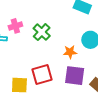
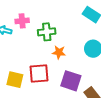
green cross: (42, 32) -> (47, 32), turned 30
orange star: (70, 52) -> (59, 52), moved

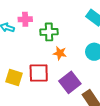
purple square: (71, 81) -> (70, 82), turned 30

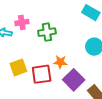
orange star: (60, 53) -> (60, 62), moved
yellow square: (14, 77) -> (18, 67), moved, turned -30

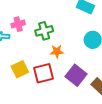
orange star: (60, 62) -> (57, 51), moved

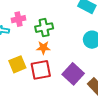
orange star: (57, 51) -> (43, 48), moved

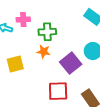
red square: (41, 70) -> (58, 91), moved
purple square: (73, 74) -> (71, 63), moved

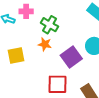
green cross: (47, 32) -> (50, 25), turned 30

